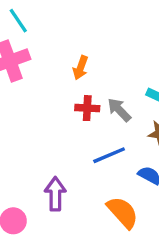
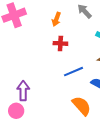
gray arrow: (119, 110) -> (85, 11), moved
purple arrow: (55, 194) -> (23, 91), moved

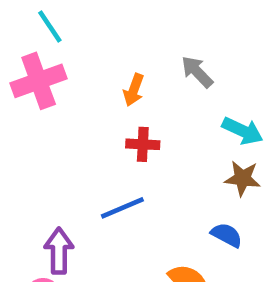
blue line: (73, 72) -> (122, 208), moved

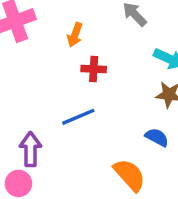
orange arrow: (134, 90) -> (75, 35), moved

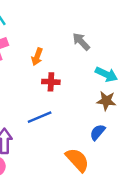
blue semicircle: (157, 137) -> (98, 132), turned -78

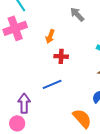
gray arrow: (81, 42) -> (77, 14), moved

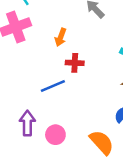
blue line: (52, 84) -> (53, 86), moved
pink circle: (17, 123) -> (55, 135), moved

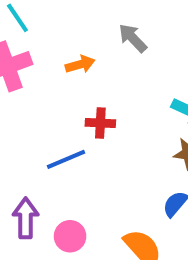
orange arrow: (61, 37) -> (80, 64), moved, turned -126

